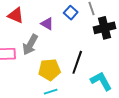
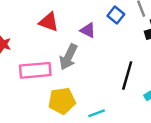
yellow pentagon: (50, 70) -> (62, 101), moved

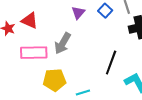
red triangle: (49, 22) -> (30, 21), moved
purple triangle: (88, 30) -> (78, 13), moved, turned 40

